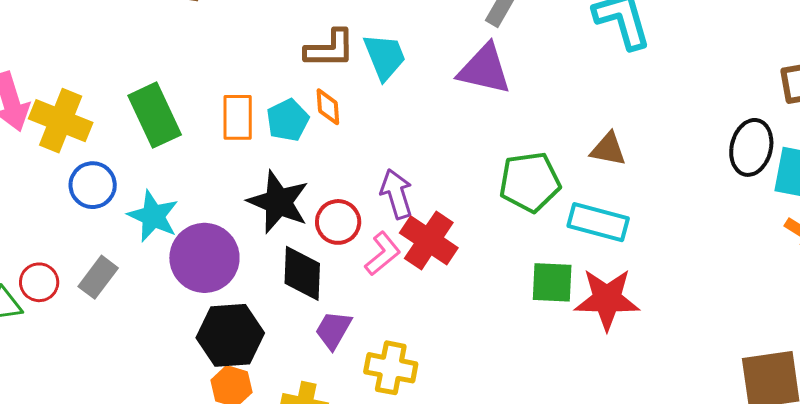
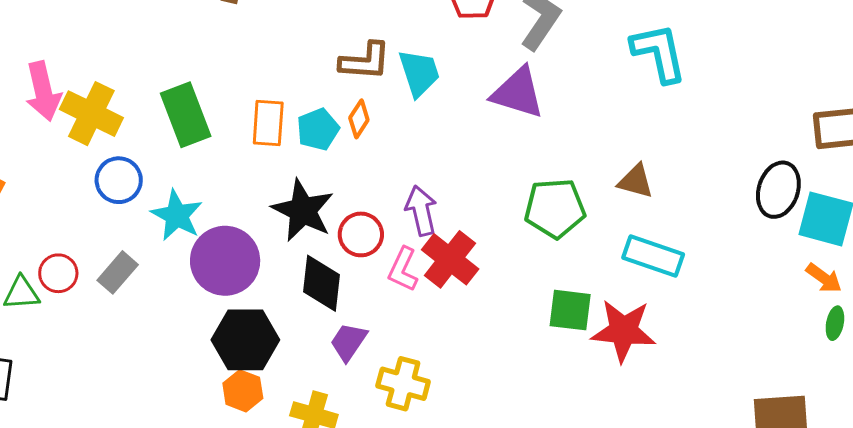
orange diamond: (328, 107) -> (359, 119), turned 33
cyan rectangle: (598, 222) -> (653, 256), moved
pink L-shape: (383, 254) -> (403, 269), turned 150

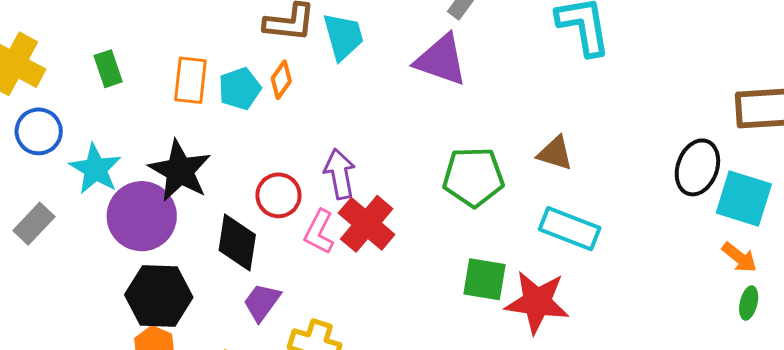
green rectangle: (186, 115) -> (108, 69), size x0.6
black star: (303, 210) -> (180, 171), moved

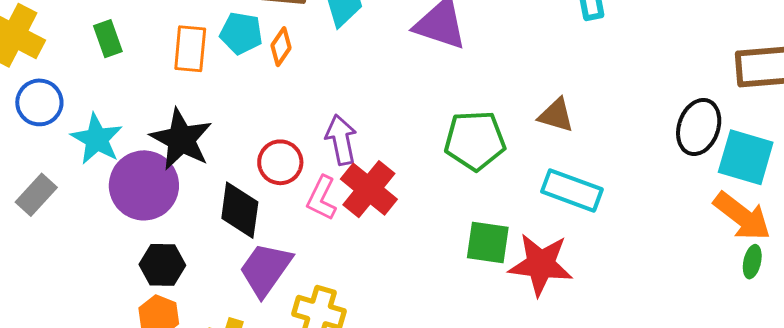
cyan pentagon: (240, 89) -> (241, 33), moved, turned 30
orange arrow: (739, 257) -> (742, 216), size x1.6
black hexagon: (159, 296) -> (162, 265), size x0.7
purple trapezoid: (262, 302) -> (265, 269), size x1.4

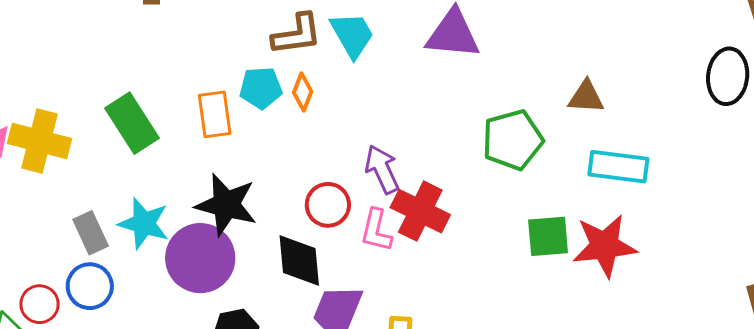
green rectangle: (108, 39) -> (132, 123), size x1.6
blue circle: (39, 102) -> (90, 286), moved
gray rectangle: (36, 195) -> (91, 233), moved, turned -54

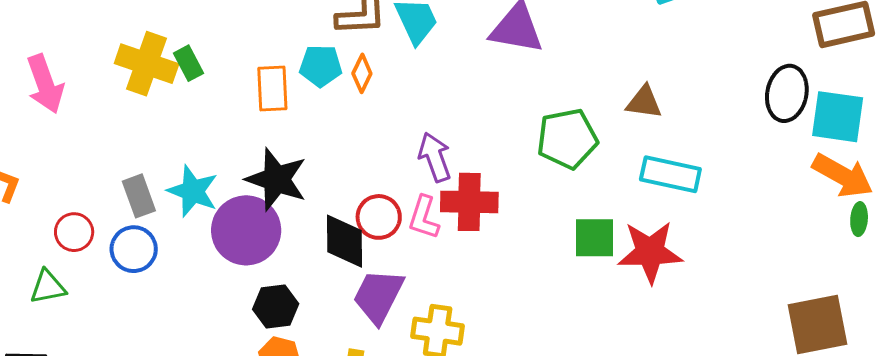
green rectangle: (132, 123) -> (189, 63), moved, size x0.6
yellow cross: (39, 141) -> (147, 64), moved
red circle: (328, 205) -> (379, 217), moved
red cross: (420, 211) -> (469, 202), turned -30
red circle: (40, 304) -> (74, 232), moved

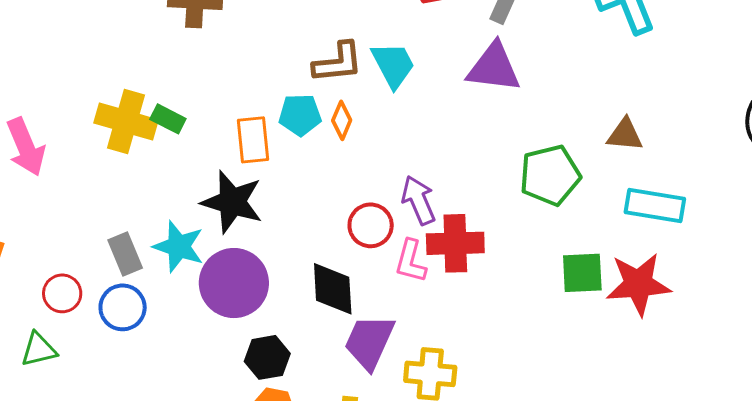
green rectangle: (189, 63) -> (168, 119), turned -32
black star: (276, 179) -> (232, 202), moved
red circle: (379, 217) -> (371, 225), moved

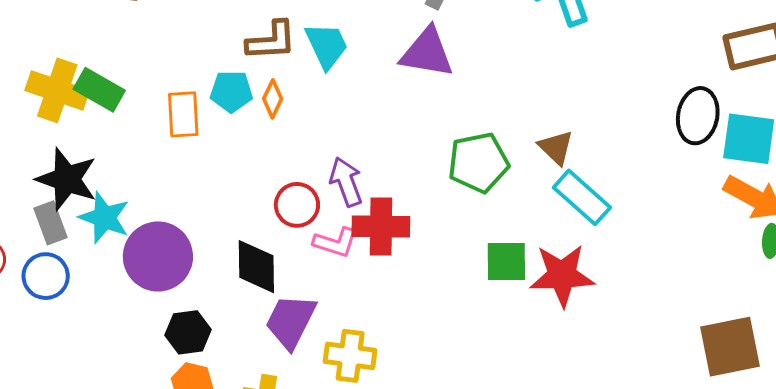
green rectangle: (168, 119) -> (99, 90), size x1.4
brown triangle: (625, 135) -> (556, 147), moved, turned 36
black star: (232, 202) -> (67, 179), moved
cyan rectangle: (655, 206) -> (582, 197), turned 30
pink L-shape: (411, 261) -> (336, 242), turned -90

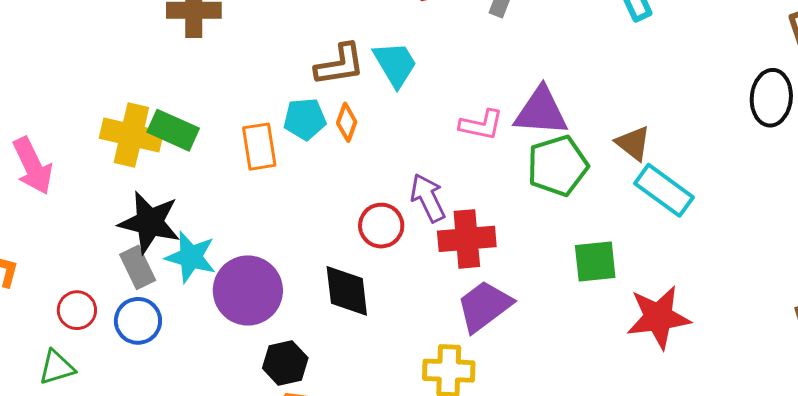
purple triangle: (427, 53) -> (541, 111), moved
pink L-shape: (336, 242) -> (481, 125), moved
red star: (562, 275) -> (658, 317), moved
purple trapezoid: (291, 321) -> (484, 306), moved, turned 32

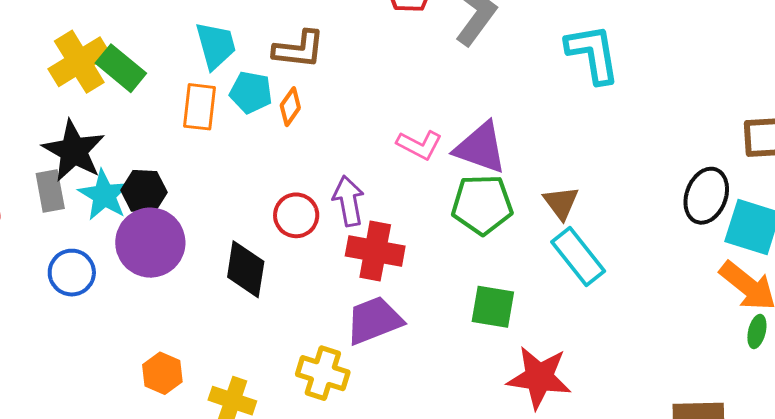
cyan trapezoid: (395, 64) -> (216, 45), moved
yellow cross: (131, 135) -> (79, 62), turned 30
blue circle: (138, 321) -> (72, 273), moved
black hexagon: (285, 363) -> (144, 191), moved

